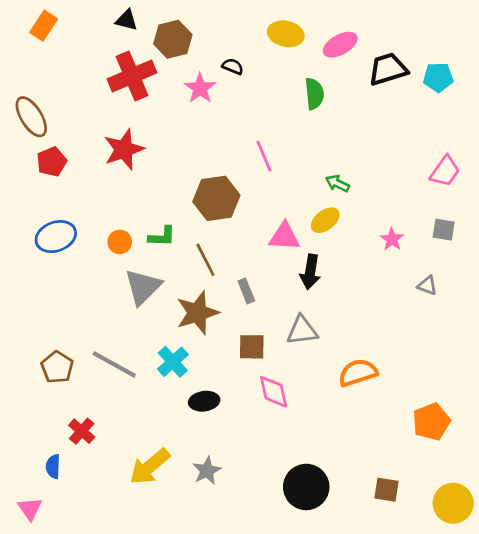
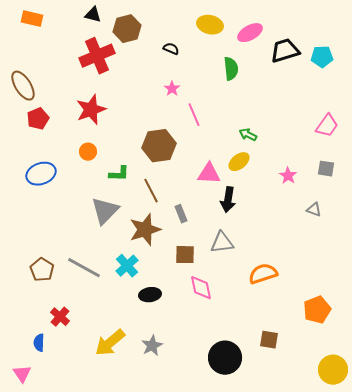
orange rectangle: (44, 26) -> (32, 19), turned 70
pink star: (200, 88) -> (172, 89), moved, size x0.7
orange circle: (120, 242) -> (88, 152), moved
brown square: (386, 490) -> (269, 340), moved

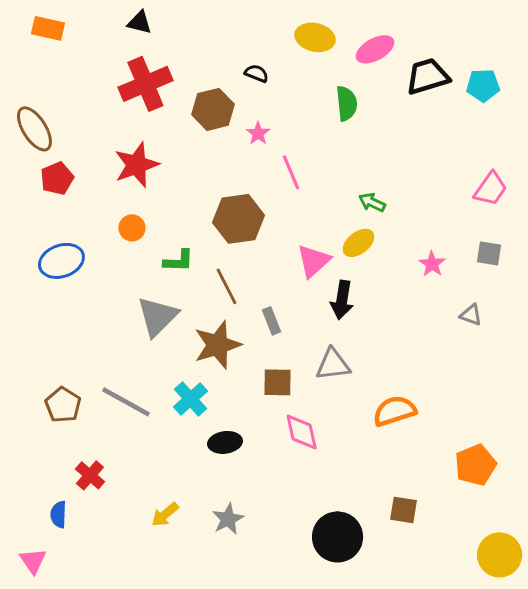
brown hexagon: (127, 29) -> (213, 109), moved
pink triangle: (209, 174) -> (314, 261), turned -45
yellow arrow: (110, 343) -> (165, 514), size x0.6

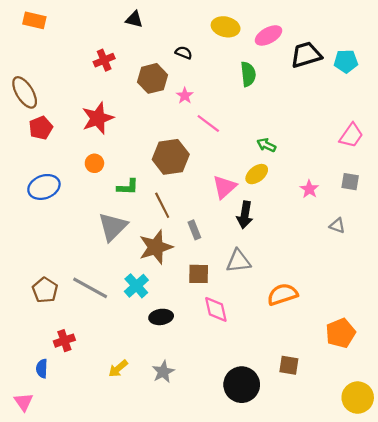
black triangle: (139, 22) -> (134, 19), moved
red cross: (145, 84) -> (104, 60), size x0.6
pink line: (291, 172) -> (208, 124), turned -30
red cross: (90, 475) -> (64, 341), turned 30

